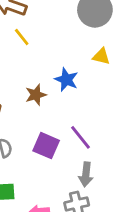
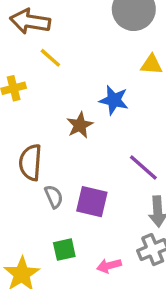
purple square: (46, 146) -> (92, 202), moved

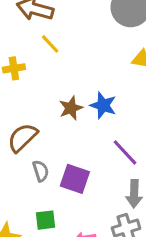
blue star: (114, 100) -> (103, 105), moved
brown semicircle: (30, 162) -> (23, 138), turned 36

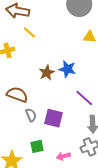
brown semicircle: (23, 138) -> (17, 95), turned 70

